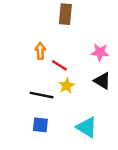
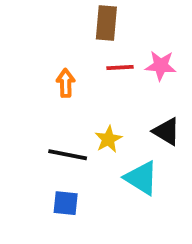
pink star: (100, 52) -> (161, 66), moved
red line: (59, 65) -> (120, 68), moved, turned -35
cyan triangle: (87, 127) -> (141, 178), moved

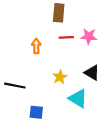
black line: (68, 155) -> (15, 86), moved

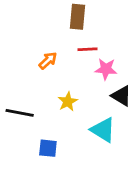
pink star: (89, 36) -> (106, 69), moved
orange arrow: (36, 46) -> (48, 61), turned 48
yellow star: (60, 77) -> (68, 102), moved

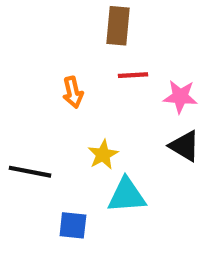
orange arrow: (48, 61) -> (73, 92), turned 120
pink star: (106, 69) -> (180, 97), moved
cyan triangle: (103, 130) -> (127, 195), moved, turned -36

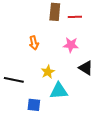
red line: (133, 75) -> (75, 17), moved
pink star: (180, 97) -> (71, 45), moved

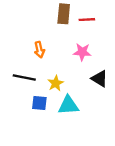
black line: (14, 80) -> (24, 77), moved
blue square: (34, 105) -> (39, 103), moved

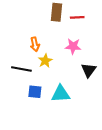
black triangle: (100, 79) -> (89, 70), turned 35
yellow star: (56, 83) -> (45, 61), moved

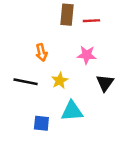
yellow star: (45, 61) -> (60, 81), moved
blue square: (35, 92) -> (41, 123), moved

